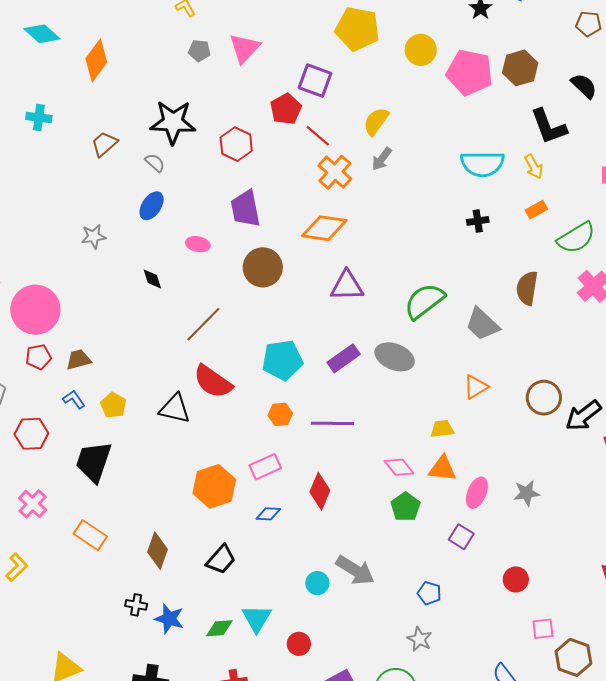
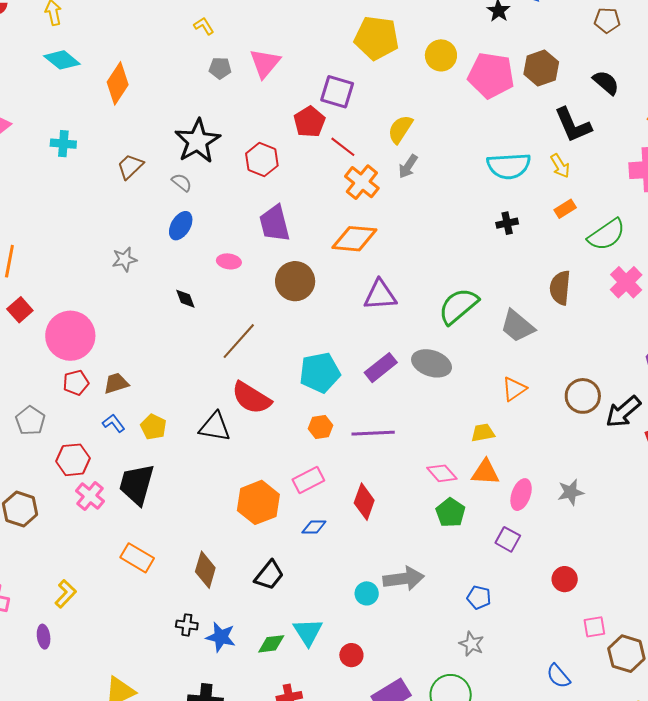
black star: (173, 122) -> (198, 141), turned -30
pink cross: (33, 504) -> (90, 496), moved
gray arrow: (355, 570) -> (404, 579), turned -36

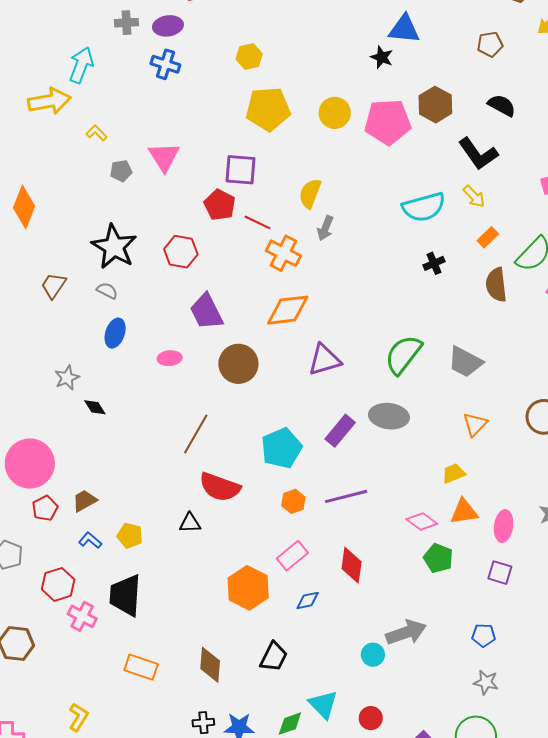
brown semicircle: (560, 288) -> (496, 285), moved
black diamond: (185, 299) -> (95, 407), moved
black triangle: (215, 427) -> (190, 523), size x0.7

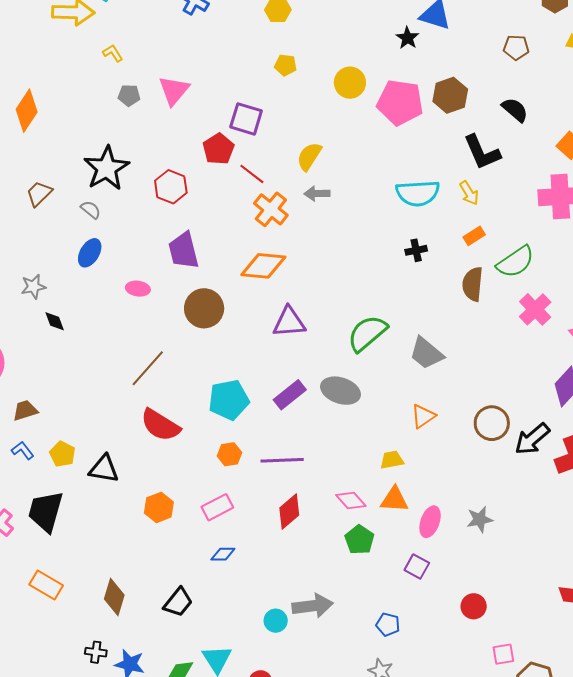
yellow pentagon: (268, 109) -> (286, 65), size x0.5
gray arrow: (325, 228) -> (317, 194), turned 55
black triangle: (190, 523) -> (104, 469), moved, size x1.4
red diamond: (352, 565) -> (289, 511), moved, turned 30
orange hexagon: (248, 588) -> (159, 507), moved, size x0.7

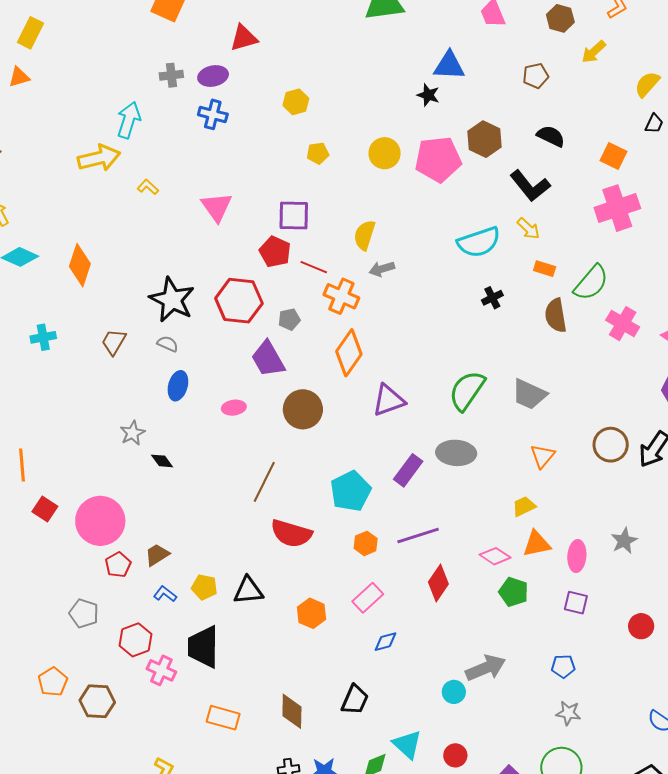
gray pentagon: (129, 95) -> (289, 319), moved
red hexagon: (171, 187) -> (239, 301), size x1.4
orange rectangle: (474, 236) -> (545, 269), turned 65
orange diamond: (263, 266) -> (349, 353), turned -45

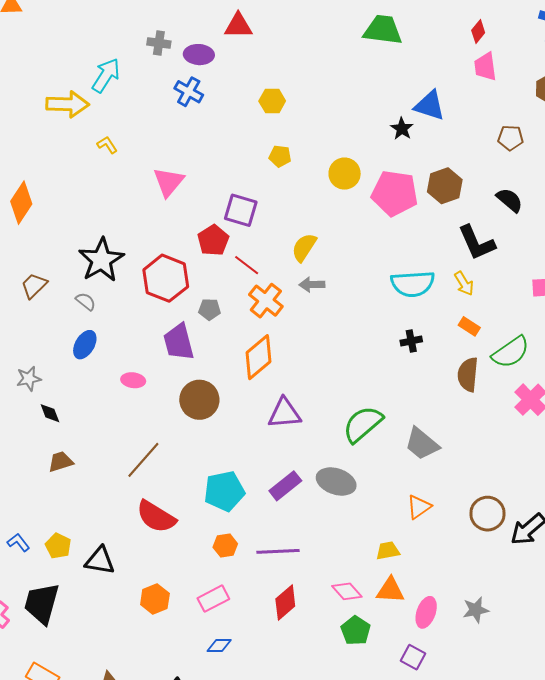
brown trapezoid: (157, 555) -> (61, 462), moved

